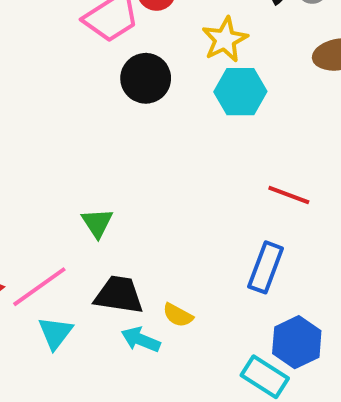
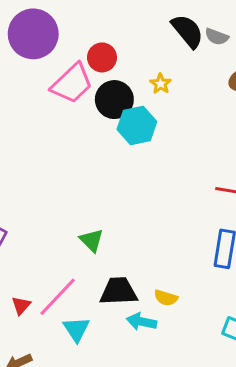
yellow star: (225, 40) -> (161, 84), size x0.6
black circle: (146, 78) -> (114, 100), moved
cyan hexagon: (240, 92) -> (137, 125), moved

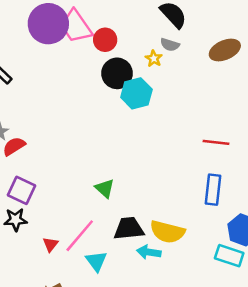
gray semicircle: (217, 37) -> (170, 45), moved
pink trapezoid: (72, 83) -> (76, 26), moved, turned 102
yellow semicircle: (166, 298) -> (167, 232), size x1.8

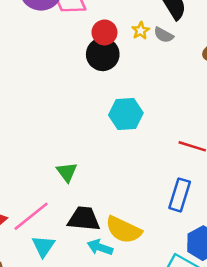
red circle: (105, 40) -> (104, 32), moved
yellow star: (154, 58) -> (141, 31), moved
cyan hexagon: (136, 93) -> (126, 114), moved

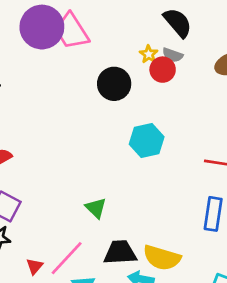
red circle: (104, 32) -> (163, 70), moved

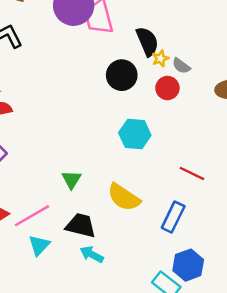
black semicircle: (178, 23) -> (147, 41), moved
red circle: (163, 70) -> (167, 88), moved
yellow semicircle: (162, 258) -> (124, 197), moved

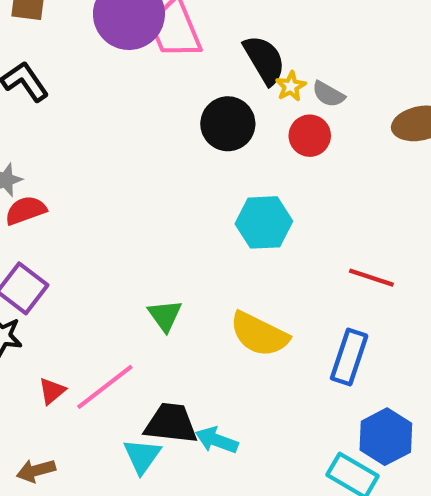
black trapezoid: (81, 225) -> (171, 423), moved
cyan triangle: (39, 245) -> (142, 456), moved

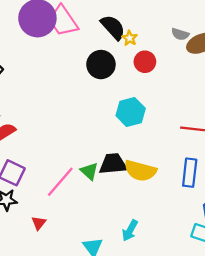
gray semicircle: (328, 94) -> (180, 34), moved
pink line: (105, 387) -> (60, 182), moved
black trapezoid: (171, 423) -> (113, 164), moved
cyan arrow: (217, 440) -> (130, 230), turned -70

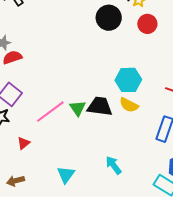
cyan hexagon: (131, 112) -> (128, 80), moved
yellow semicircle: (140, 171) -> (129, 105), moved, size x0.7
cyan arrow: (130, 230) -> (113, 165), moved, turned 102

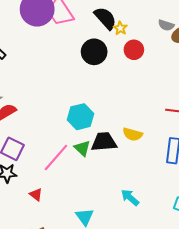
cyan hexagon: (128, 80) -> (80, 117), moved
red triangle: (24, 143) -> (36, 195), turned -32

